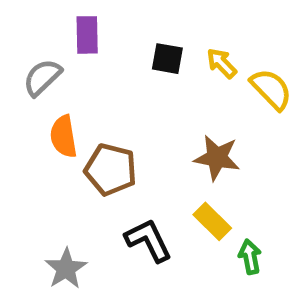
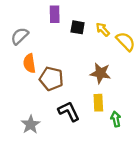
purple rectangle: (87, 35) -> (55, 14), moved
yellow rectangle: (212, 221) -> (98, 103), turned 42

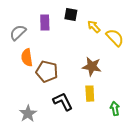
purple rectangle: (55, 14) -> (45, 23), moved
black square: (78, 27) -> (71, 15), moved
green arrow: (116, 119) -> (115, 109), moved

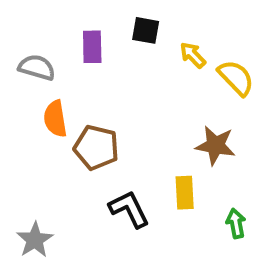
gray semicircle: (18, 33) -> (37, 67), turned 60
brown star: (92, 67) -> (215, 145), moved
gray star: (28, 114) -> (35, 240), moved

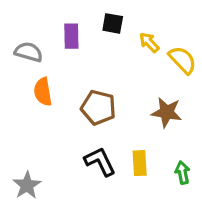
brown pentagon: (96, 147) -> (98, 108), moved
yellow rectangle: (185, 193) -> (140, 163), moved

